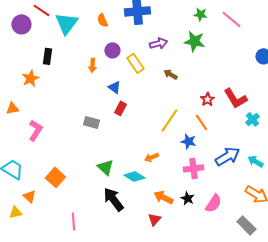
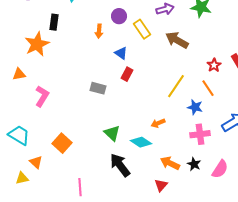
brown arrow: (170, 74) -> (177, 40), size x1.6
orange star: (30, 78) -> (37, 44), size x1.4

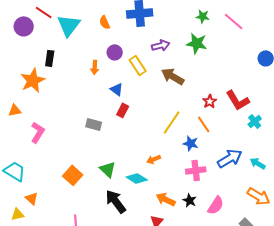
orange square: (62, 143) -> (73, 175), moved

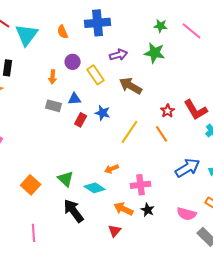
blue triangle: (117, 89) -> (75, 99), turned -40
gray rectangle: (94, 124) -> (54, 106), moved
blue star: (191, 143) -> (103, 113), moved
pink cross: (196, 170) -> (141, 185), moved
pink semicircle: (216, 205) -> (187, 214), moved, turned 72

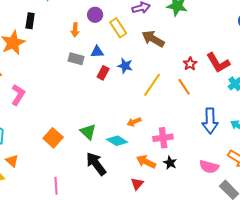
blue arrow: (188, 168) -> (210, 121), turned 120

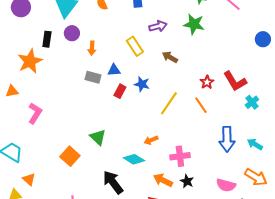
purple circle: (95, 15) -> (72, 33), moved
brown arrow: (153, 39) -> (170, 57), size x0.7
green triangle: (88, 132) -> (98, 137), moved

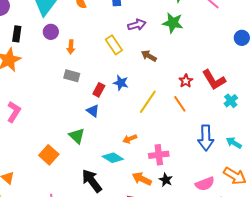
black rectangle: (47, 39) -> (17, 34), moved
blue triangle: (114, 70) -> (93, 111), moved, turned 40
pink semicircle: (226, 185) -> (205, 184), turned -36

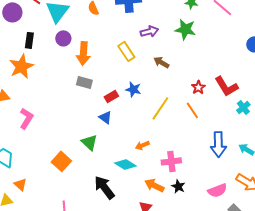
orange arrow: (71, 47) -> (83, 53), size x1.6
red rectangle: (99, 90) -> (111, 96), turned 32

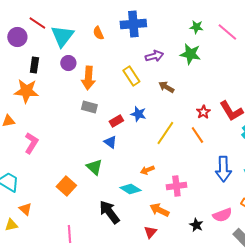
orange star: (21, 66) -> (26, 91), turned 30
black star: (178, 186) -> (196, 225), moved

